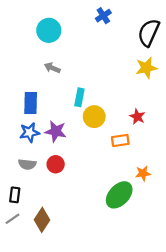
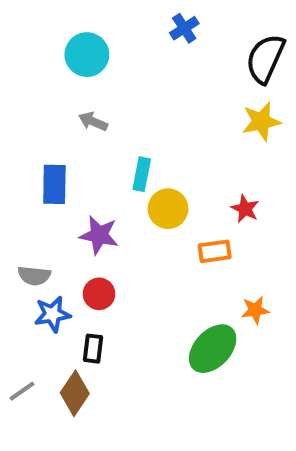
blue star: (29, 132) -> (52, 314), moved
gray semicircle: (27, 164) -> (34, 276), moved
black rectangle: (15, 195) -> (93, 349), moved

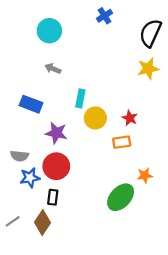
blue rectangle: (54, 184) -> (31, 104), turned -70
red star: (245, 209) -> (130, 118), moved
red circle: (99, 294) -> (56, 166), size x1.5

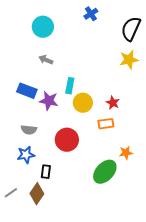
purple star: (56, 133) -> (49, 101), moved
gray semicircle: (20, 156) -> (29, 130), moved
red circle: (56, 166) -> (67, 140), moved

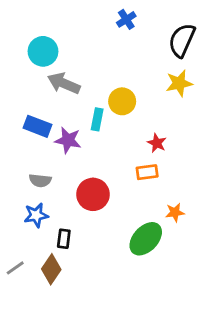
cyan circle: (43, 27) -> (43, 51), moved
gray arrow: (46, 60) -> (64, 83), size x1.6
yellow circle: (83, 103) -> (122, 101), moved

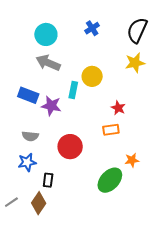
blue cross: (126, 19) -> (92, 28), moved
cyan circle: (43, 51) -> (46, 34), moved

